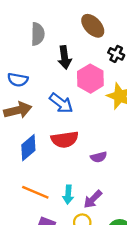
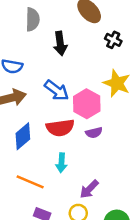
pink hexagon: (90, 79) -> (87, 104), moved
purple semicircle: (99, 157) -> (94, 133), moved
cyan arrow: (68, 195) -> (61, 163), moved

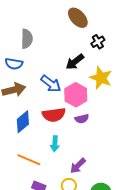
gray semicircle: (33, 19) -> (27, 39), moved
black cross: (113, 40) -> (98, 42), turned 32
black arrow: (60, 43) -> (75, 62), moved, turned 60

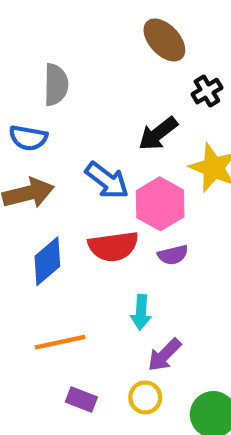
cyan arrow: (55, 144) -> (141, 312), moved
orange line: (29, 160) -> (60, 342), turned -35

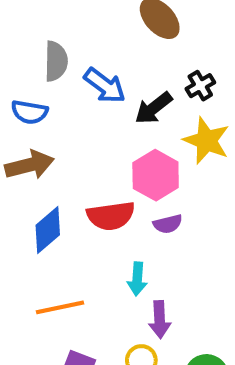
black cross: (207, 91) -> (200, 86), moved
blue arrow: (107, 180) -> (105, 86), moved
purple arrow: (164, 355) -> (160, 320), turned -48

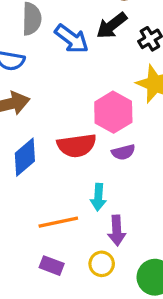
black arrow: (154, 108) -> (112, 25), moved
orange line: (60, 307) -> (58, 222), moved

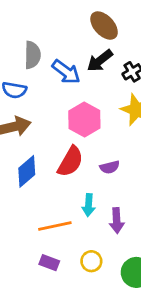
pink hexagon: (113, 112) -> (84, 120), moved
red semicircle: (77, 145) -> (70, 162), turned -52
purple arrow: (117, 231) -> (117, 221), moved

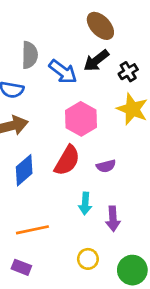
orange line: (55, 226) -> (32, 230), moved
purple rectangle: (49, 263) -> (21, 267), moved

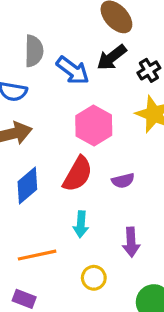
cyan arrow: (85, 203) -> (81, 224), moved
yellow circle: (88, 259) -> (94, 278), moved

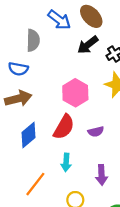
blue arrow: (73, 70) -> (59, 20), moved
orange line: (37, 255) -> (35, 184), turned -40

